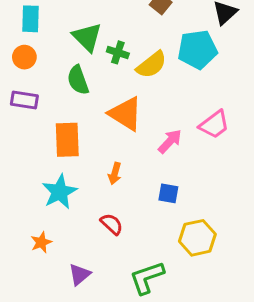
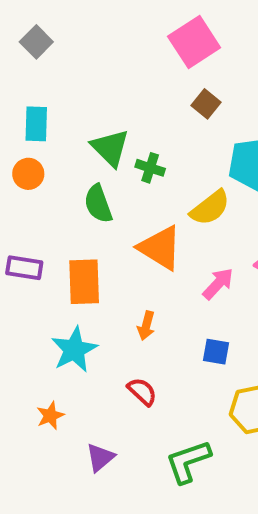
yellow semicircle: (151, 65) -> (210, 208), moved
purple rectangle: (24, 100) -> (24, 268), moved

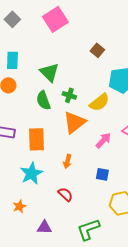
pink square: (194, 42) -> (55, 19), moved
green cross: (150, 168) -> (69, 95), moved
orange triangle: (160, 248) -> (74, 122), turned 50
purple triangle: (100, 457) -> (44, 227), turned 42

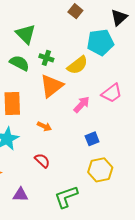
green semicircle: (43, 100) -> (19, 63), turned 138
orange arrow: (67, 161) -> (44, 126), turned -80
blue square: (102, 174) -> (92, 139), moved, turned -32

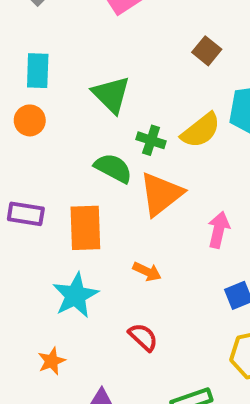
green semicircle: (19, 63) -> (113, 168), moved
yellow semicircle: (78, 65) -> (201, 130), moved
pink arrow: (82, 105) -> (219, 230), turned -30

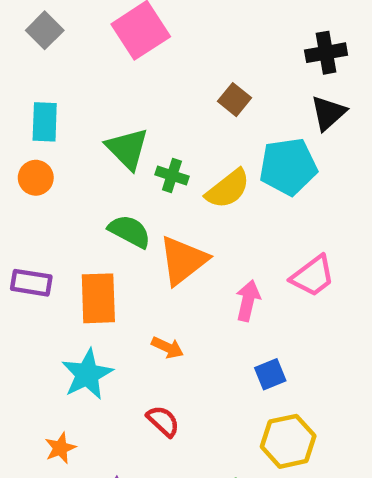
green cross: (151, 140) -> (172, 175), moved

